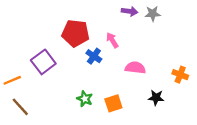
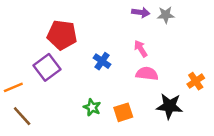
red pentagon: (75, 33) -> (62, 35), moved
pink arrow: (112, 40) -> (141, 49), moved
orange cross: (180, 75) -> (196, 81), turned 35
black star: (156, 98) -> (169, 106), size x1.5

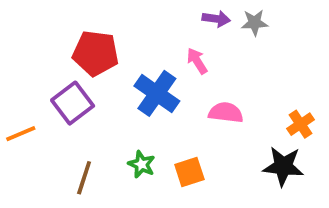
pink arrow: (141, 49) -> (197, 61), moved
blue cross: (102, 61) -> (157, 93), size x1.6
black star: (169, 106) -> (283, 166), moved
brown line: (22, 116) -> (84, 178), moved, turned 60

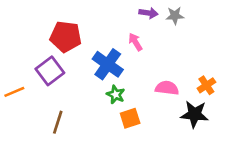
pink semicircle: (226, 113) -> (167, 88), moved
green star: (142, 164) -> (116, 95), moved

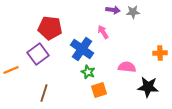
orange cross: (206, 85) -> (160, 53), moved, turned 32

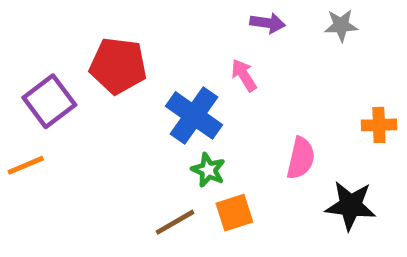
gray star: (133, 12) -> (341, 25), moved
purple square: (38, 54) -> (49, 101), moved
pink semicircle: (127, 67) -> (301, 158), turned 96
brown line: (44, 93) -> (175, 222), moved, turned 42

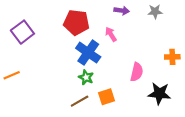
red pentagon: (118, 66) -> (76, 22), moved
purple square: (49, 101) -> (22, 32), moved
green star: (208, 170) -> (86, 77), moved

